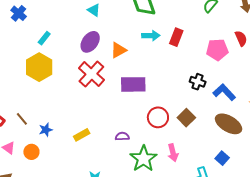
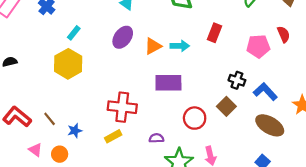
cyan arrow: (151, 36) -> (180, 46), moved
red cross: (91, 74) -> (122, 107), moved, turned -36
brown square: (186, 118) -> (226, 106), moved

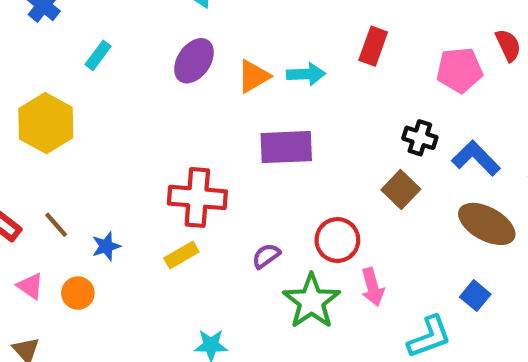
yellow hexagon: (68, 64) -> (46, 123), moved
red circle: (195, 118) -> (337, 240), moved
purple semicircle: (156, 138) -> (266, 256), turned -32

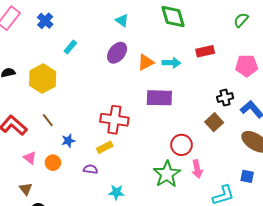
red rectangle: (373, 46) -> (205, 51), turned 54
black cross: (420, 138) -> (225, 98), turned -35
brown line: (56, 225) -> (48, 120), moved
purple semicircle: (266, 256) -> (91, 169), moved, turned 40
blue square: (475, 296) -> (247, 176), turned -32

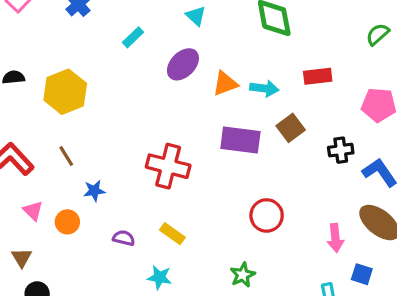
cyan rectangle: (70, 47) -> (133, 37), moved
brown square: (214, 122) -> (291, 128), moved
yellow rectangle: (105, 147) -> (172, 234), moved, turned 56
pink arrow: (197, 169) -> (335, 238), moved
green star: (167, 174) -> (243, 275), moved, size x0.6

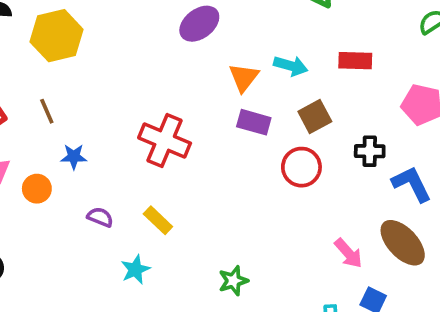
orange triangle: (225, 83) -> (244, 77), moved, turned -40
purple rectangle: (240, 140) -> (254, 122), size x0.7
red circle: (267, 215) -> (301, 167), moved
pink arrow: (335, 238) -> (348, 253), turned -44
cyan star: (160, 277) -> (135, 270), turned 30

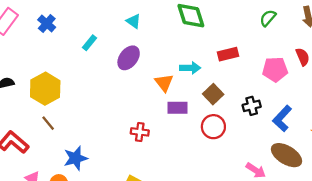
brown line: (47, 111) -> (48, 123), moved
red cross: (165, 141) -> (140, 132), moved, size x0.6
blue star: (74, 157) -> (76, 158), size x1.5
blue L-shape: (412, 184) -> (282, 118), turned -95

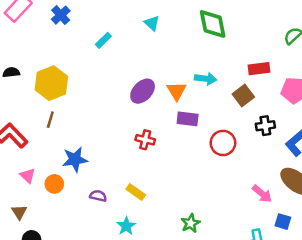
red rectangle: (228, 54) -> (259, 69), moved
purple ellipse: (129, 58) -> (143, 91), moved
brown square: (213, 94) -> (243, 95), moved
brown line: (48, 123) -> (50, 120), turned 49

